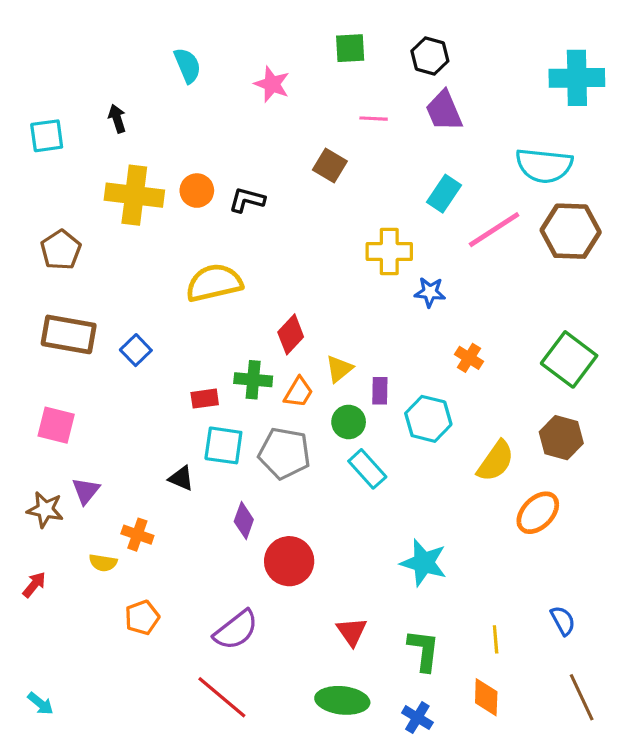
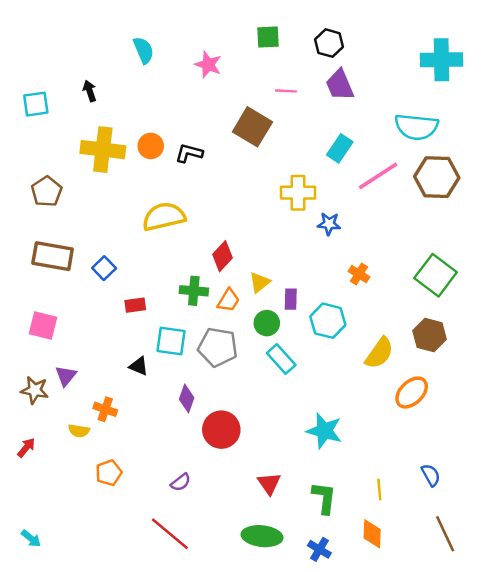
brown square: (330, 165) -> (252, 127), size x1.5
red rectangle: (205, 399) -> (135, 305), moved
purple semicircle: (236, 630) -> (181, 482), size x0.6

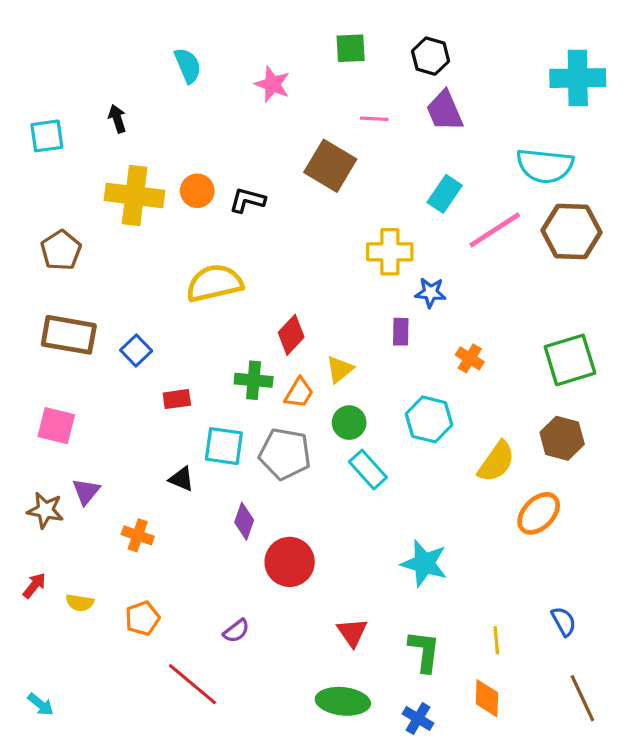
green square: (436, 275) -> (570, 360), turned 36
purple rectangle: (291, 299) -> (401, 332), moved
yellow semicircle: (79, 431) -> (80, 603), moved
red line: (170, 534) -> (192, 684), moved

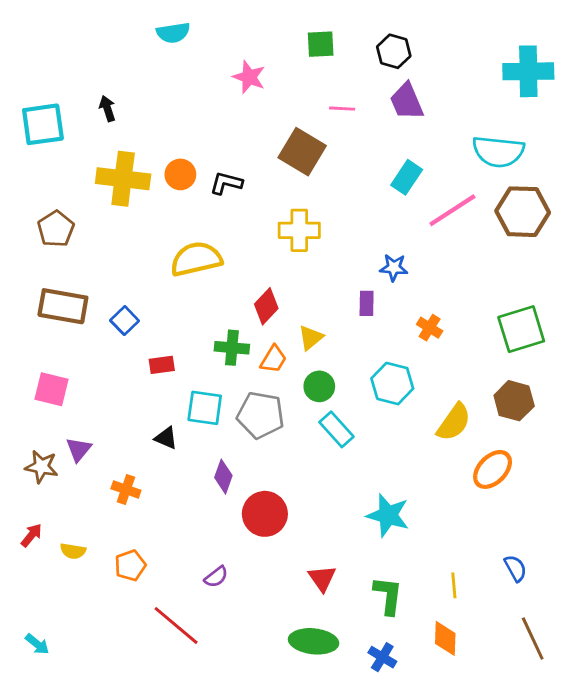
cyan semicircle: (188, 65) -> (173, 33), moved, turned 104
cyan square: (47, 136) -> (43, 124), size x1.4
yellow cross: (390, 252) -> (299, 230), moved

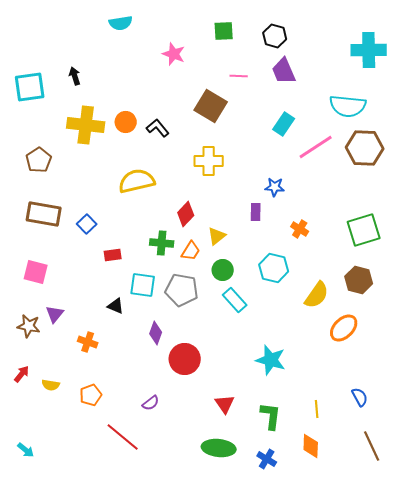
black L-shape: (226, 183) -> (158, 128), turned 35

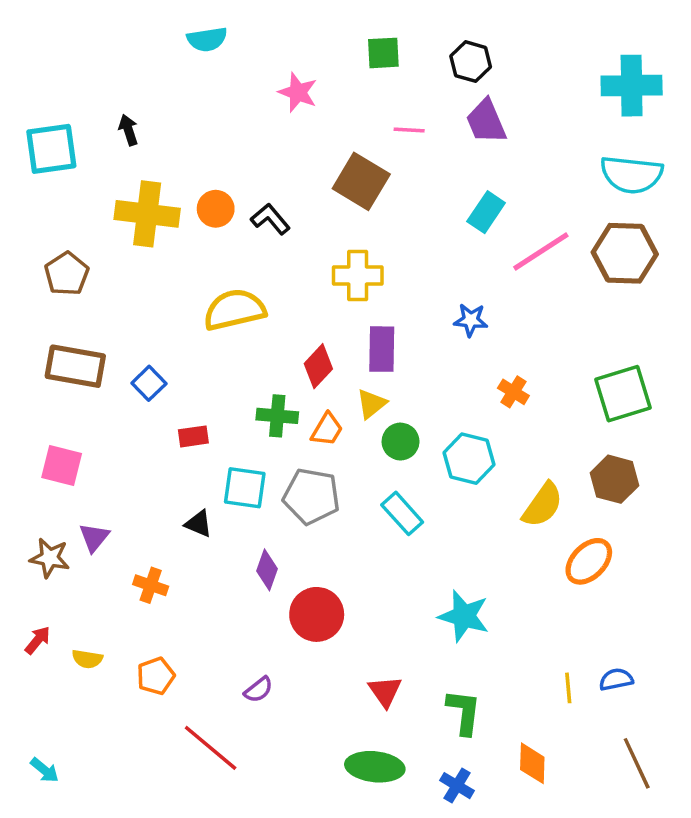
cyan semicircle: (348, 106) -> (632, 175), moved
purple rectangle: (256, 212) -> (382, 349), moved, size x1.5
green circle: (223, 270) -> (401, 442), moved
blue semicircle: (360, 397) -> (616, 679), turned -72
yellow line: (317, 409) -> (568, 688), moved

